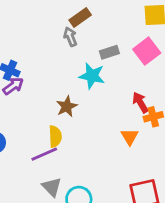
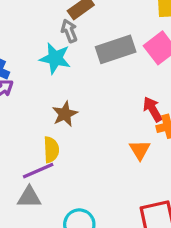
gray rectangle: (109, 52) -> (116, 49), size x1.6
cyan star: (92, 76) -> (55, 58), moved
gray triangle: (52, 187) -> (29, 197), moved, turned -45

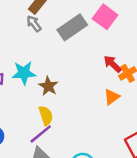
cyan star: (55, 58) -> (24, 73), moved
orange triangle: (140, 150) -> (112, 97), turned 42

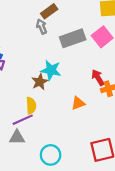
cyan star: (24, 73) -> (51, 70), moved
orange triangle: (112, 97) -> (78, 103), moved

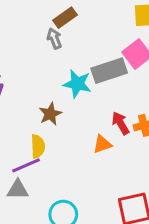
gray rectangle: (73, 38) -> (109, 71), moved
cyan star: (51, 70) -> (77, 84), moved
red arrow: (98, 78) -> (120, 123), moved

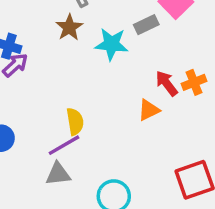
gray rectangle: (109, 71) -> (146, 25), size x0.6
brown star: (50, 114) -> (69, 27), moved

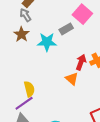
red arrow: (167, 83) -> (81, 62), turned 63
orange triangle: (149, 110) -> (72, 79), turned -48

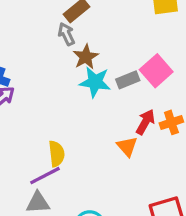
pink square: (82, 14) -> (156, 71), moved
gray rectangle: (66, 29) -> (128, 80), moved
brown star: (21, 34) -> (86, 57), moved

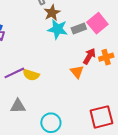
yellow semicircle: (57, 154) -> (31, 75), turned 112
purple line: (45, 176) -> (14, 73), moved

